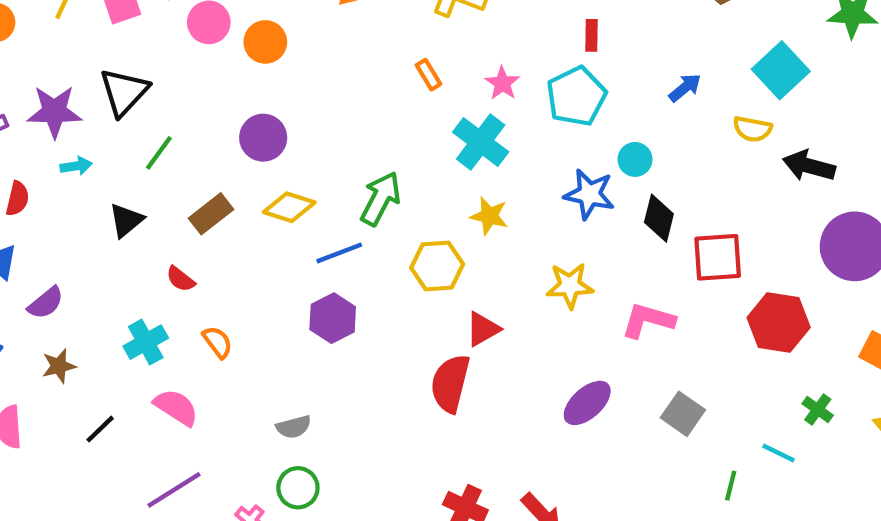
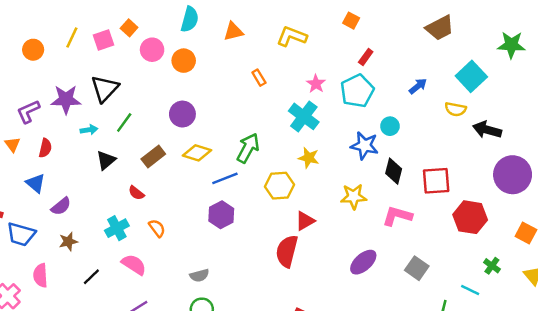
red rectangle: (592, 35) -> (366, 57), turned 35
orange rectangle: (428, 75) -> (259, 78), moved
cyan arrow: (76, 166) -> (89, 130), moved
black diamond: (659, 218) -> (394, 171), moved

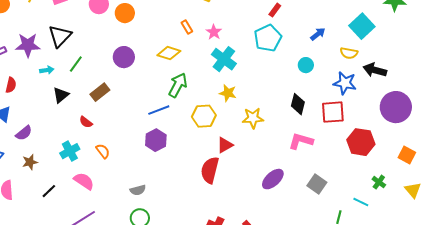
pink star: (316, 84) -> (214, 32), moved
cyan circle: (390, 126) -> (306, 65), moved
blue star: (364, 146) -> (345, 83), moved
yellow diamond: (197, 153) -> (169, 53), moved
yellow star: (354, 197) -> (253, 118), moved

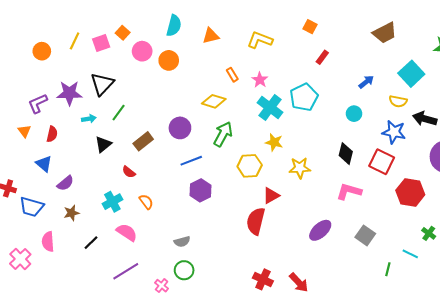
cyan pentagon: (268, 38) -> (304, 97), moved
purple circle: (124, 57) -> (180, 128), moved
blue line: (159, 110) -> (191, 161), moved
red square: (333, 112) -> (382, 162), turned 30

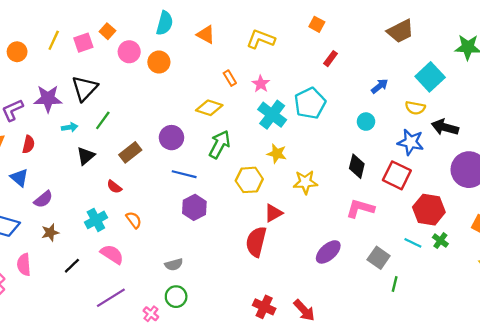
orange triangle: (211, 36) -> (206, 35), turned 42
blue line: (191, 161) -> (184, 174), turned 35
green cross: (429, 233) -> (440, 241), moved
cyan line: (410, 254) -> (413, 243), moved
green line: (388, 269) -> (395, 284), moved

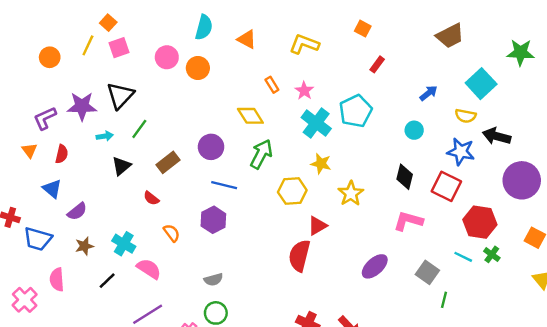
orange square: (107, 31) -> (108, 23), moved
yellow diamond: (209, 108) -> (250, 116), turned 40
yellow star: (305, 182) -> (351, 193), turned -30
purple hexagon: (194, 207) -> (213, 220), moved
cyan cross: (96, 220) -> (124, 244), moved, turned -30

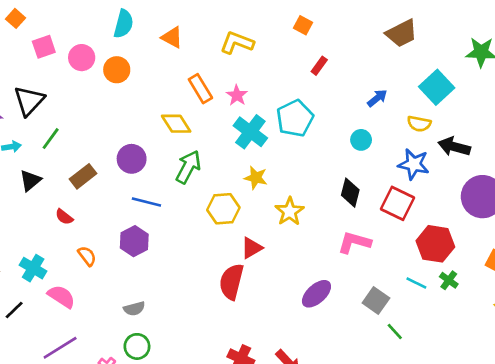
pink square: (119, 48) -> (44, 47), moved
orange rectangle: (272, 85) -> (200, 89), size x1.5
green line: (444, 300) -> (395, 332), turned -56

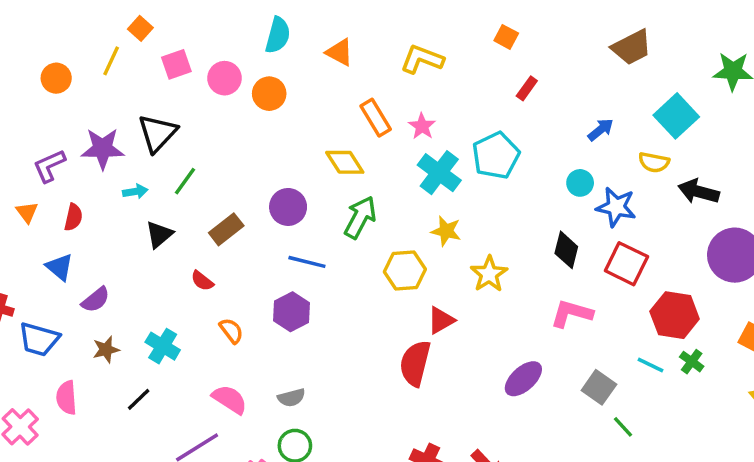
blue star: (414, 164) -> (616, 207), moved
pink semicircle: (61, 296) -> (230, 399), moved

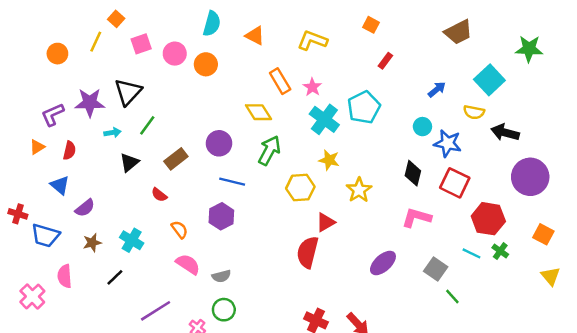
orange triangle: (27, 212) -> (37, 147), turned 35
pink semicircle: (230, 399) -> (188, 264), moved

